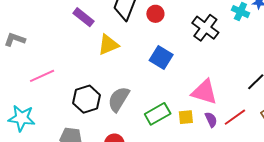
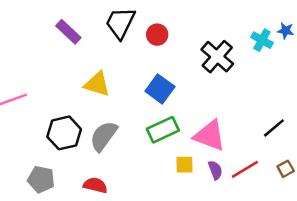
yellow triangle: (108, 45) -> (97, 84), moved, turned 35
green rectangle: (158, 114) -> (163, 130), moved

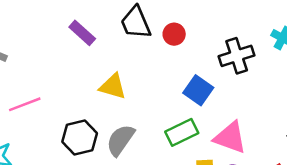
black trapezoid: (120, 23) -> (136, 23), turned -48
black cross: (217, 57) -> (237, 56), turned 32
blue square: (160, 89) -> (198, 90), moved

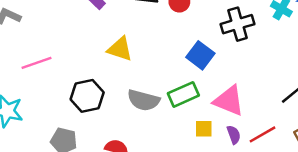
gray semicircle: (120, 140) -> (143, 100), moved, turned -112

